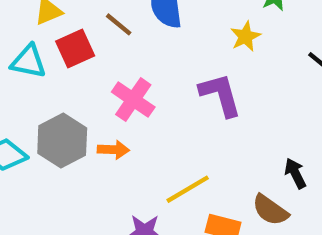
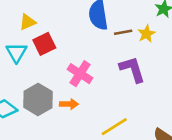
brown line: (119, 24) -> (123, 32), moved, turned -48
cyan triangle: (28, 61) -> (16, 52), turned 50

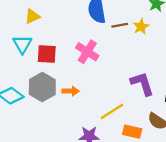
red square: (44, 44) -> (47, 54), moved, turned 30
purple L-shape: (132, 69) -> (142, 84), moved
pink cross: (80, 74) -> (87, 52), moved

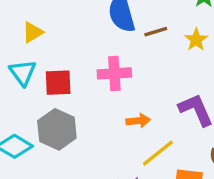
yellow star: (141, 27) -> (196, 40), moved
pink cross: (87, 52) -> (114, 73), turned -30
orange arrow: (71, 91) -> (138, 121), moved

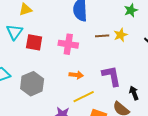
brown line: (156, 32) -> (102, 36), moved
gray hexagon: (57, 129) -> (32, 84), moved

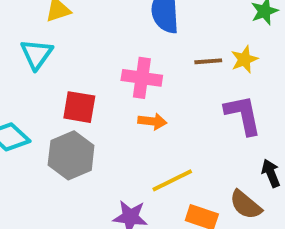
red square: (34, 42) -> (79, 107), moved
orange arrow: (76, 75) -> (152, 121), moved
purple L-shape: (112, 76) -> (243, 115), moved

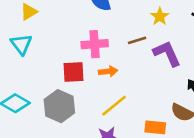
brown line: (208, 61) -> (137, 40), moved
red square: (79, 107) -> (73, 72), moved
yellow line: (172, 180) -> (114, 106), moved

